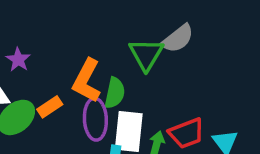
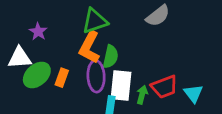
green triangle: (146, 54) -> (95, 21), moved, turned 40
orange rectangle: (50, 107) -> (62, 78), moved, turned -36

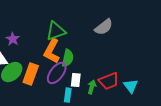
purple ellipse: (96, 76) -> (57, 73), turned 40
orange rectangle: (62, 78) -> (31, 74), size x1.5
white rectangle: (121, 86) -> (76, 80), size x0.6

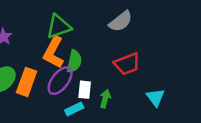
red trapezoid: (109, 81) -> (127, 64), moved
cyan rectangle: (68, 95) -> (74, 109), turned 56

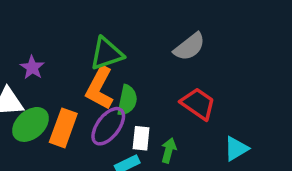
red trapezoid: (127, 64) -> (198, 104), turned -124
cyan triangle: (155, 97) -> (236, 149), turned 36

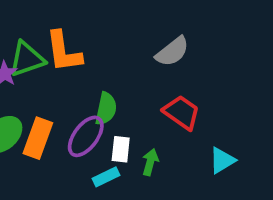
green triangle: (106, 54) -> (27, 59), moved
orange L-shape: (100, 88) -> (64, 52), moved, turned -36

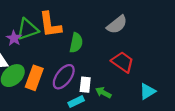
green semicircle: (106, 109) -> (76, 43), moved
green arrow: (150, 162) -> (103, 93), turned -77

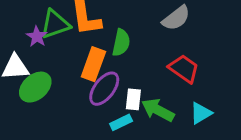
orange rectangle: (34, 78) -> (93, 64), moved
cyan triangle: (147, 91) -> (201, 113), moved
green arrow: (103, 93) -> (158, 110), size x1.5

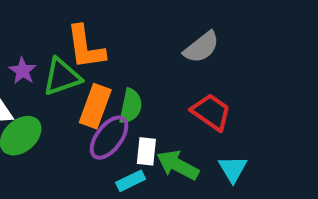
green triangle: (55, 24) -> (62, 77), moved
green semicircle: (121, 43) -> (131, 106), moved
cyan triangle: (201, 113) -> (233, 169), turned -30

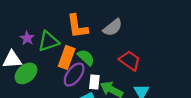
orange L-shape: (85, 47) -> (77, 26), moved
gray semicircle: (201, 47) -> (113, 27), moved
green semicircle: (131, 106) -> (86, 57), turned -60

